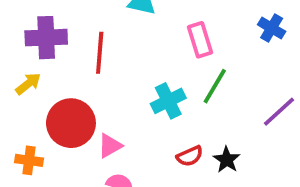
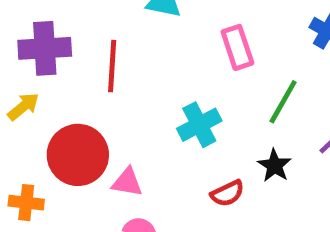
green line: (215, 86) -> (283, 102), moved
pink triangle: (110, 146) -> (127, 182), turned 40
black star: (227, 160) -> (274, 166), moved

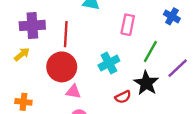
pink rectangle: (237, 47) -> (128, 25), turned 30
red circle: (78, 155) -> (62, 67), moved
black star: (274, 166) -> (146, 83), size x1.5

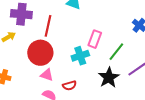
pink rectangle: (128, 25) -> (95, 39), moved
red semicircle: (123, 97) -> (70, 85), moved

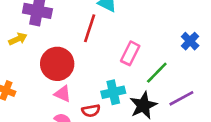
red line: (48, 26) -> (90, 28), moved
cyan cross: (80, 56) -> (113, 92), moved

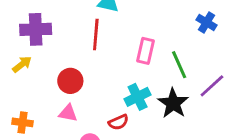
red circle: (57, 64) -> (70, 81), size x0.7
green line: (157, 73) -> (179, 65), turned -55
pink triangle: (63, 94) -> (68, 113), moved

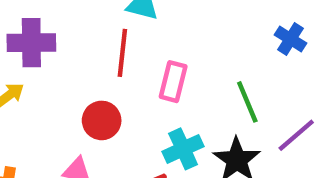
pink rectangle: (146, 51) -> (173, 82), moved
red circle: (70, 81) -> (102, 120), moved

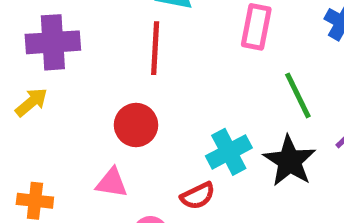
pink rectangle: (173, 82) -> (256, 27), moved

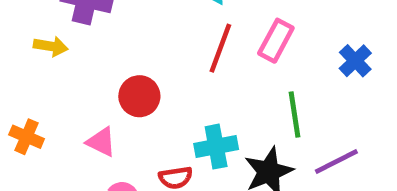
red line: (155, 48) -> (220, 48), moved
yellow arrow: (31, 102) -> (51, 46), turned 32

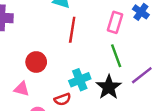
pink rectangle: (276, 41) -> (115, 22), moved
blue cross: (355, 61) -> (141, 12), moved

